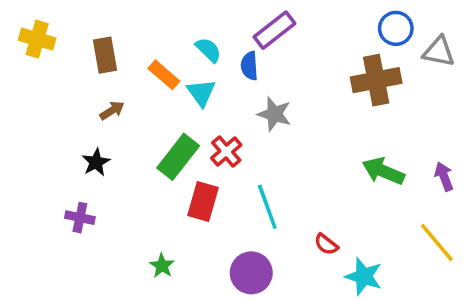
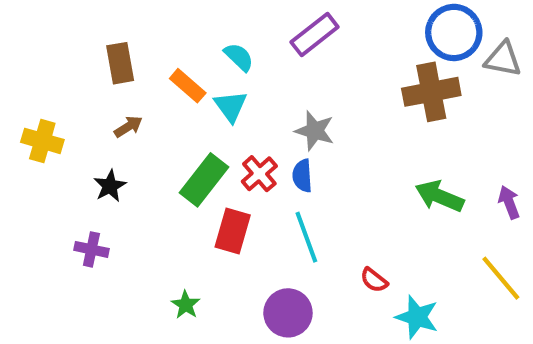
blue circle: (396, 28) -> (454, 32), size x1.4
yellow cross: (37, 39) -> (42, 141), moved
blue semicircle: (249, 66) -> (302, 176), moved

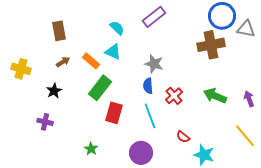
orange rectangle: (188, 86) -> (91, 61), moved
cyan triangle: (231, 106) -> (113, 52), turned -30
red cross: (259, 174) -> (174, 96), moved

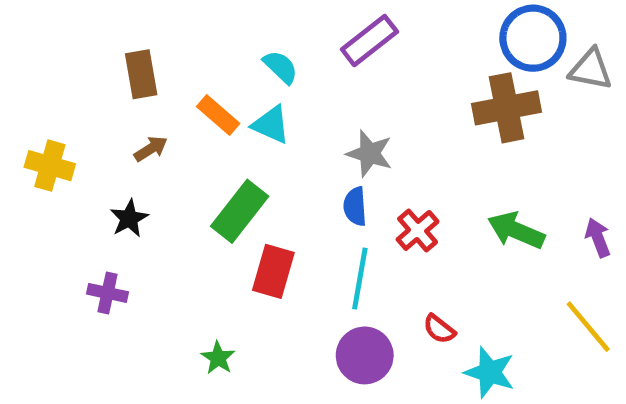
orange rectangle: (91, 61) -> (218, 115), moved
cyan line: (150, 116) -> (360, 279), turned 30
purple circle: (141, 153) -> (365, 355), moved

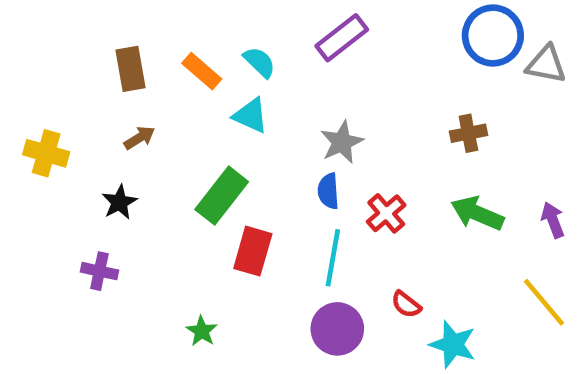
brown cross: (506, 108) -> (468, 133), moved, size x0.6
orange rectangle: (218, 115) -> (202, 71), moved
gray star: (369, 154) -> (342, 142), turned 30

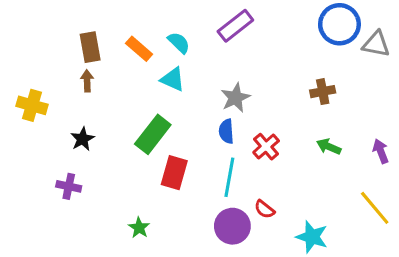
brown arrow: (139, 138) -> (87, 81), moved, turned -60
green arrow: (477, 213) -> (329, 147), size x0.7
red semicircle: (406, 304) -> (265, 209), moved

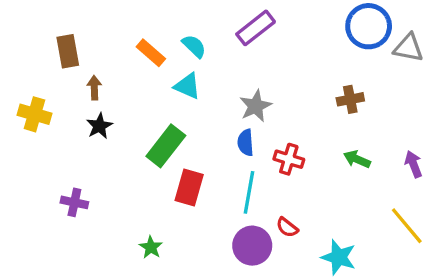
brown rectangle: (90, 47) -> (68, 51), moved
black star: (82, 139) -> (99, 126), moved
red cross: (266, 147) -> (289, 159), turned -32

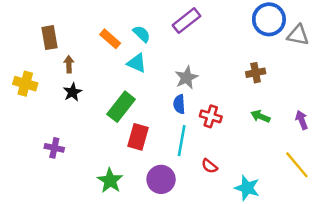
purple circle: (252, 246) -> (161, 179), moved
green star: (151, 247) -> (110, 181), size x1.5

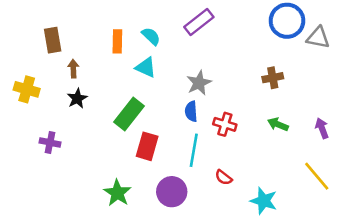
orange rectangle: (110, 39) -> (117, 41), turned 50
purple cross: (54, 148) -> (50, 142), moved

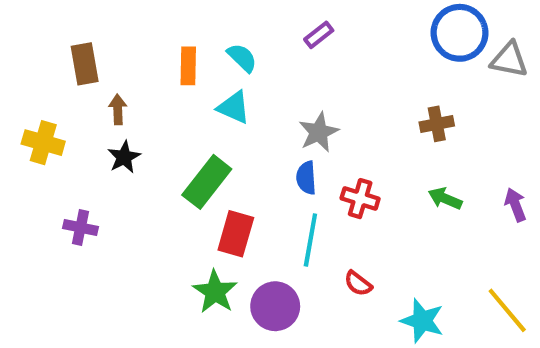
purple rectangle: (199, 22) -> (319, 35), size x0.6
yellow line: (317, 176) -> (507, 310), moved
green star: (117, 193) -> (215, 292), moved

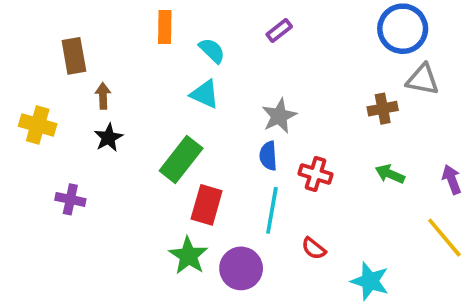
gray triangle: (509, 60) -> (423, 80), moved
orange rectangle: (188, 66) -> (165, 27), moved
yellow line: (507, 310) -> (444, 238), moved

